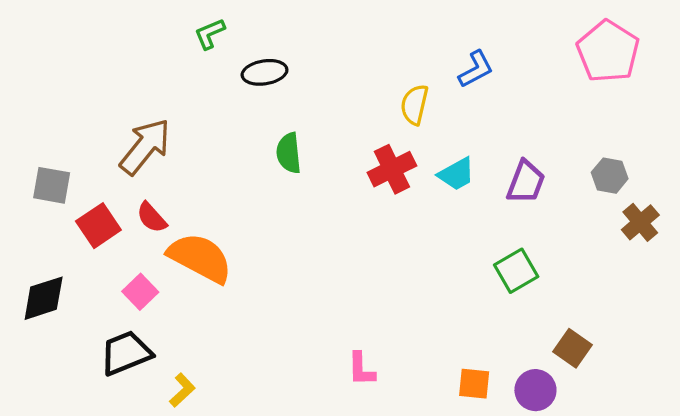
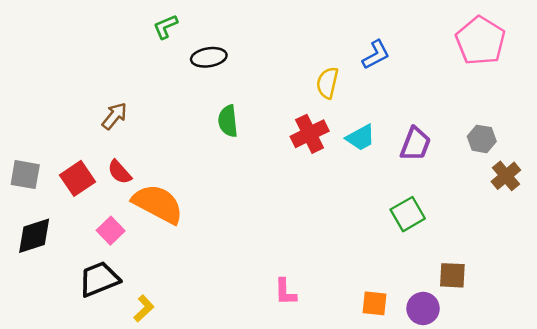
brown arrow: (145, 147) -> (114, 116), size x0.6
gray square: (52, 185) -> (25, 175), moved
brown square: (573, 348) -> (452, 275), turned -32

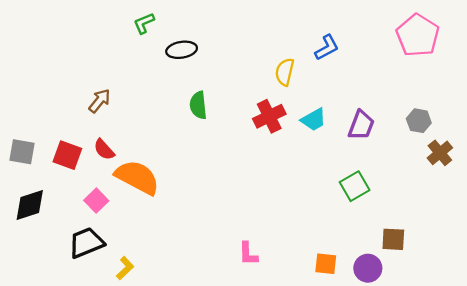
red square: (77, 178) -> (67, 155), turned -36

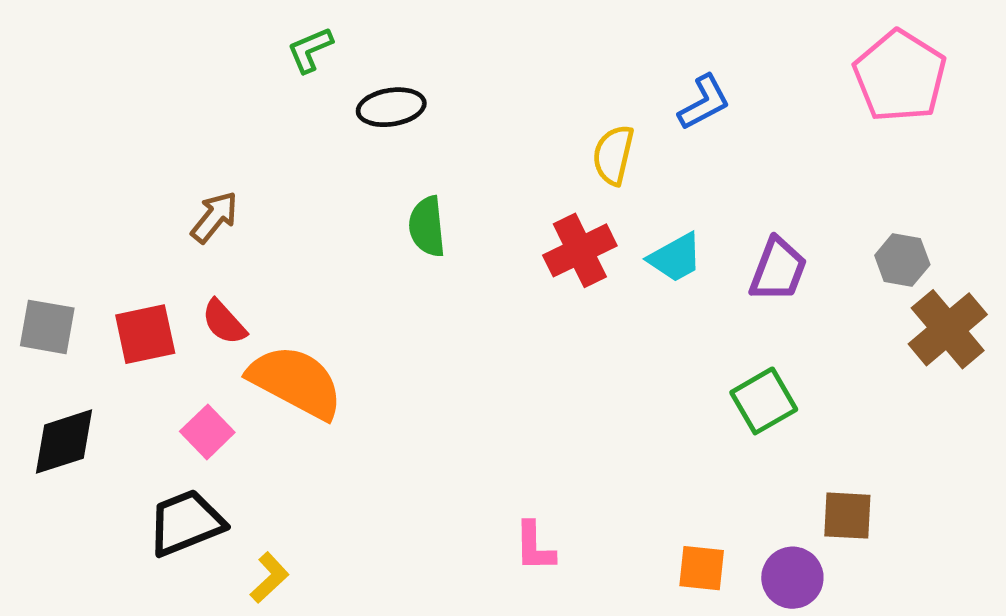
brown cross: (440, 153) -> (948, 329), size x1.4
red square: (67, 155) -> (145, 334), turned -32

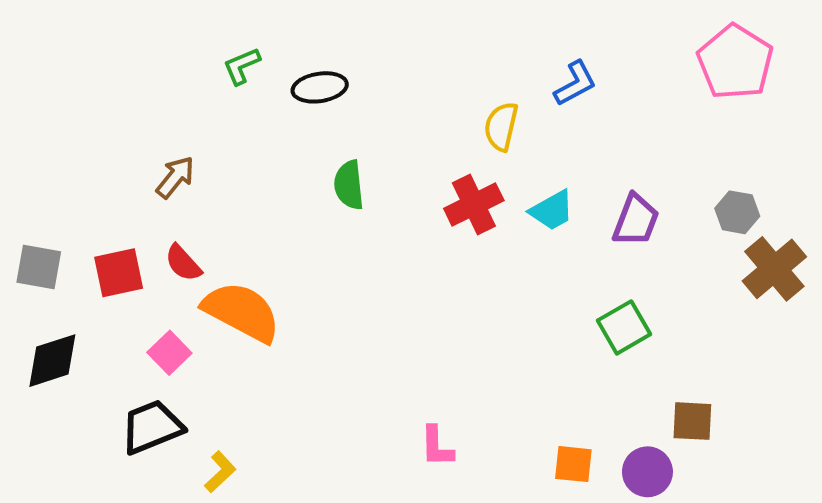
green L-shape: (310, 50) -> (242, 66), moved

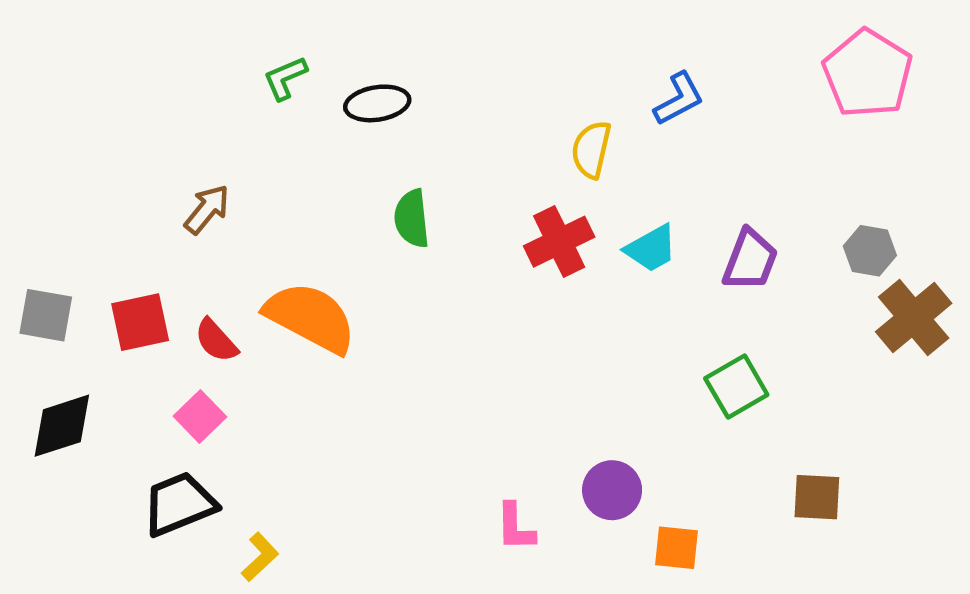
red semicircle: (183, 263) -> (216, 341), moved
orange semicircle: (242, 312) -> (310, 318), moved
purple circle: (647, 472) -> (612, 490), moved

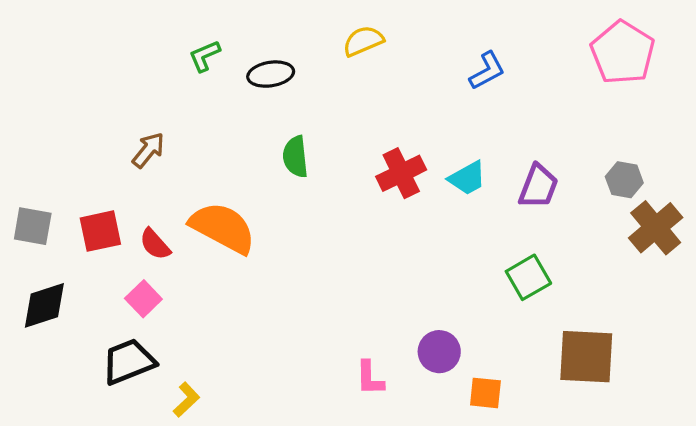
yellow semicircle: (591, 149) -> (363, 41), moved, turned 54
brown square: (817, 497) -> (586, 357), size x1.6

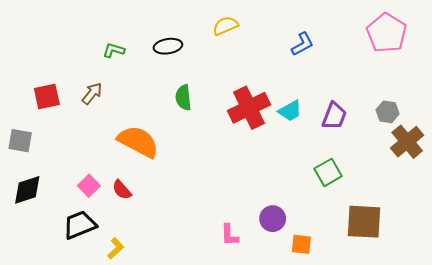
green L-shape: (205, 56) -> (114, 50), moved, turned 40
red cross: (401, 173) -> (249, 108), size x1.4
red square: (100, 231) -> (47, 96), moved
red semicircle: (155, 244) -> (122, 190), moved

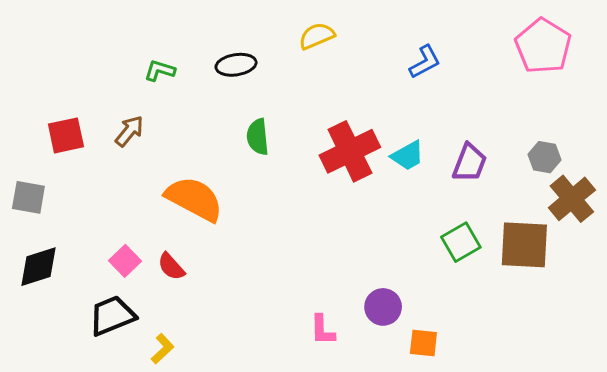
brown square: (364, 222) -> (524, 245), moved

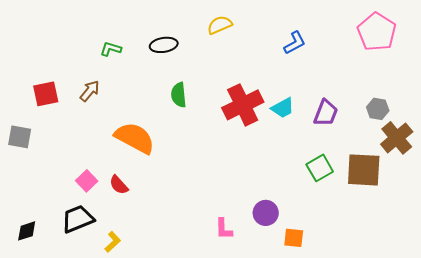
black diamond: (39, 267) -> (27, 231), moved, size x0.7

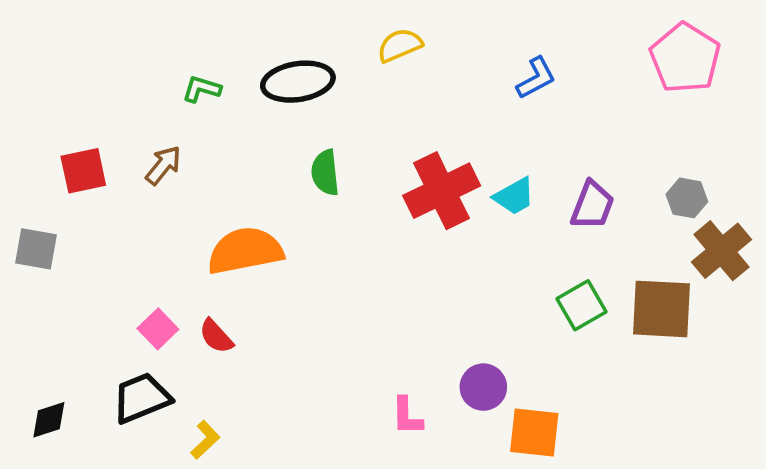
black ellipse: (164, 45) -> (298, 82), size x1.4
orange semicircle: (135, 138) -> (245, 251), turned -39
orange square: (294, 238) -> (534, 433), size x1.4

